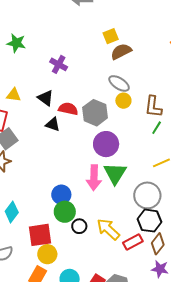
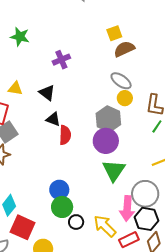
purple cross: (59, 64) -> (61, 60), turned 36
red semicircle: (68, 109) -> (65, 135), moved, turned 78
gray hexagon: (95, 113) -> (108, 119), moved
pink arrow: (94, 178) -> (127, 209), moved
red square: (40, 235) -> (23, 227), moved, turned 30

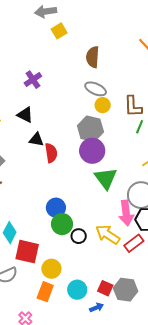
yellow square: (114, 33) -> (59, 31), moved
brown semicircle: (124, 49) -> (93, 57), turned -50

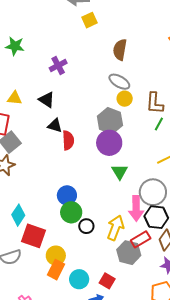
green triangle: (106, 178) -> (120, 172), size x0.7
yellow arrow: (108, 234) -> (115, 228), turned 70
gray hexagon: (126, 290) -> (129, 253), moved
orange rectangle: (45, 292) -> (56, 270), moved

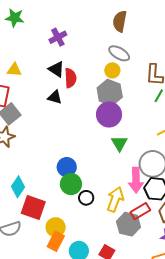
yellow circle: (125, 99) -> (112, 70), moved
black triangle: (47, 100) -> (56, 69), moved
red semicircle: (68, 140) -> (70, 78), moved

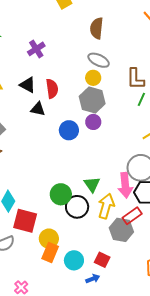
black triangle: (56, 69) -> (28, 85), moved
purple circle: (109, 114) -> (93, 122), size x0.6
green triangle: (119, 143) -> (92, 184), moved
blue circle: (67, 167) -> (69, 130), moved
black circle: (86, 198) -> (77, 207), size x1.5

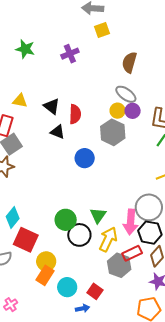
purple cross: (36, 49) -> (70, 54), moved
purple circle: (93, 122) -> (133, 111), moved

